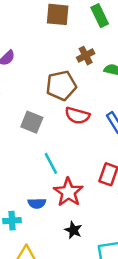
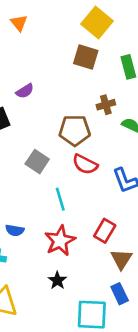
cyan line: (51, 163) -> (60, 199), moved
blue semicircle: (37, 203) -> (15, 230), moved

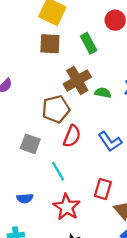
brown cross: (106, 105) -> (77, 81), size x1.6
red semicircle: (85, 164) -> (72, 136), turned -80
blue semicircle: (15, 230) -> (25, 198), moved

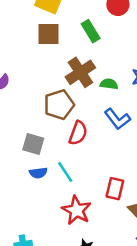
blue L-shape: (110, 142) -> (117, 119), moved
blue semicircle: (25, 198) -> (38, 173), moved

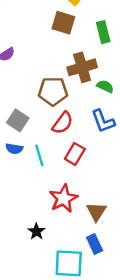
red rectangle: (115, 189) -> (75, 154), moved
red star: (77, 210) -> (63, 198), moved

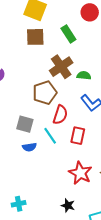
cyan line: (39, 155) -> (50, 136), moved

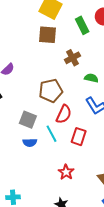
green rectangle: (68, 34) -> (82, 25), moved
brown cross: (61, 67) -> (72, 58), moved, size x0.7
red star: (80, 173) -> (66, 172), moved, size x0.7

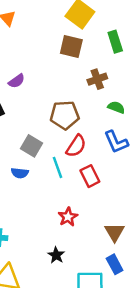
red rectangle: (79, 137) -> (90, 176), turned -54
blue semicircle: (30, 143) -> (20, 173), moved

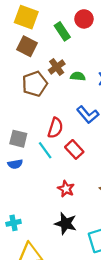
brown square: (71, 46) -> (27, 46), turned 30
green semicircle: (116, 107) -> (78, 76), moved
brown pentagon: (65, 115) -> (35, 84), moved
black star: (56, 255) -> (66, 223), size x1.5

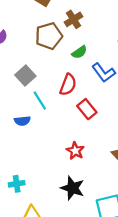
green semicircle: (78, 76) -> (79, 52), moved, turned 136
gray square: (18, 139) -> (25, 75), moved, turned 30
cyan line: (45, 150) -> (40, 100), moved

